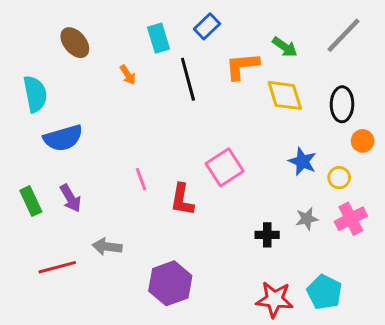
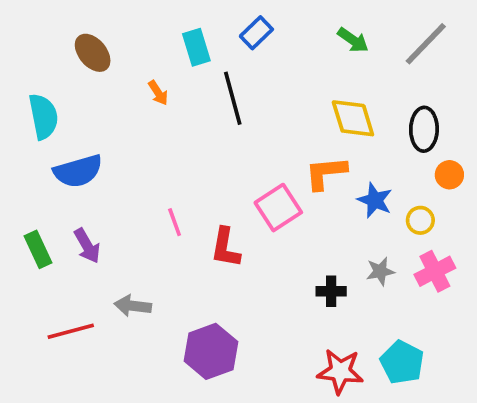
green arrow: (285, 47) -> (353, 40), moved
orange L-shape: (242, 66) -> (326, 173), moved

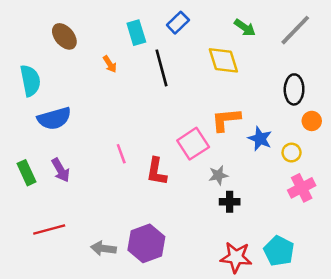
yellow diamond: (353, 118) -> (223, 60), moved
gray star: (380, 271) -> (218, 175), moved
gray arrow: (133, 306) -> (103, 248), moved

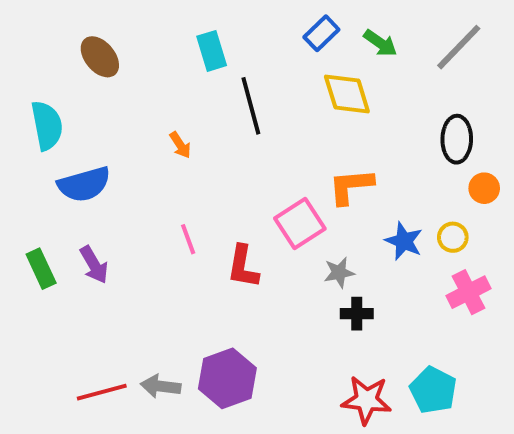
blue rectangle: (178, 23) -> (321, 33), moved
orange arrow: (110, 64) -> (180, 145), moved
blue star: (260, 139) -> (404, 241), moved
red line: (49, 229) -> (102, 392), moved

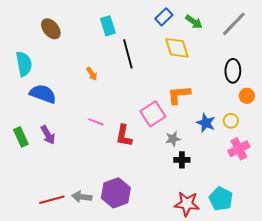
blue semicircle: (84, 184) -> (43, 94), turned -144
pink line: (188, 239) -> (96, 122), turned -49

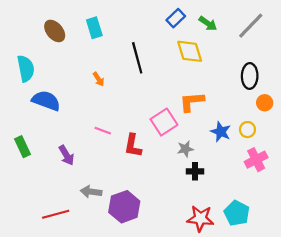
cyan rectangle: (108, 26) -> (94, 28), moved
purple arrow: (48, 135) -> (66, 155), moved
gray arrow: (82, 197) -> (91, 192), moved

